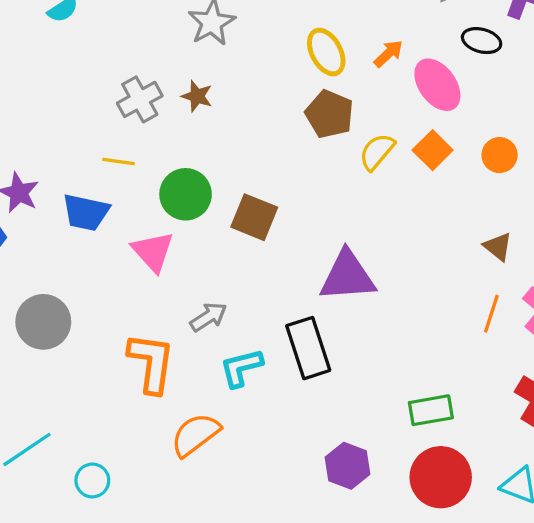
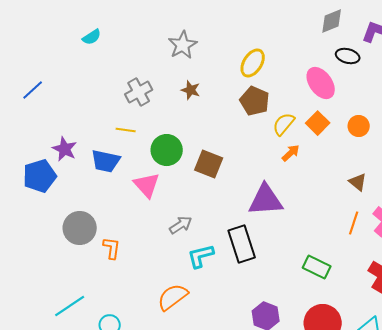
yellow ellipse: (326, 52) -> (253, 63), turned 60
orange arrow: (388, 54) -> (291, 153), moved
brown star: (197, 96) -> (191, 90), moved
orange L-shape: (151, 363) -> (112, 248), moved, size x0.6
green rectangle: (431, 410) -> (317, 267), moved, turned 36

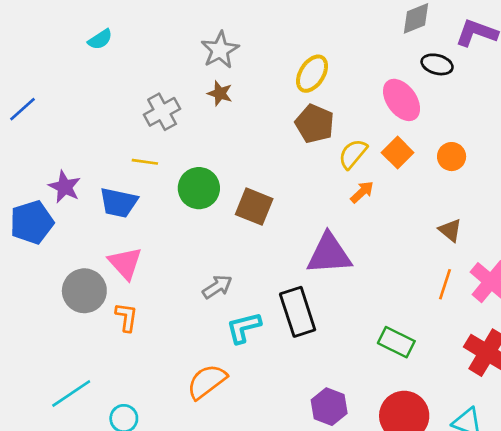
brown star: (191, 90) -> (220, 93), moved
pink triangle: (147, 185) -> (125, 263), moved

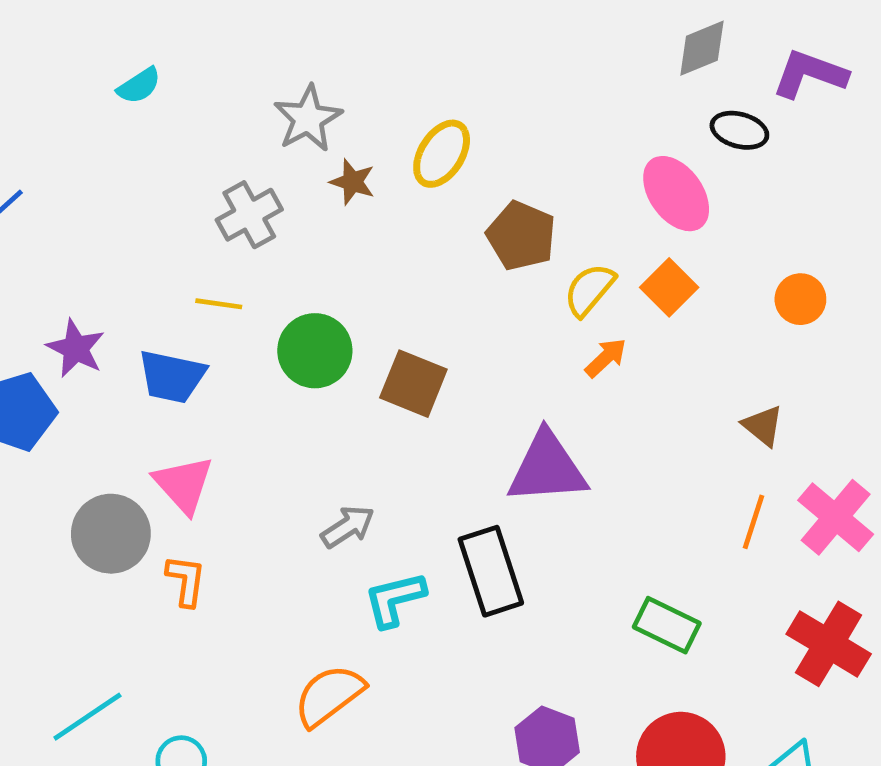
gray star: (220, 50) -> (308, 119), moved
yellow ellipse: (312, 74) -> (442, 154), moved
orange circle: (452, 157) -> (800, 299), moved

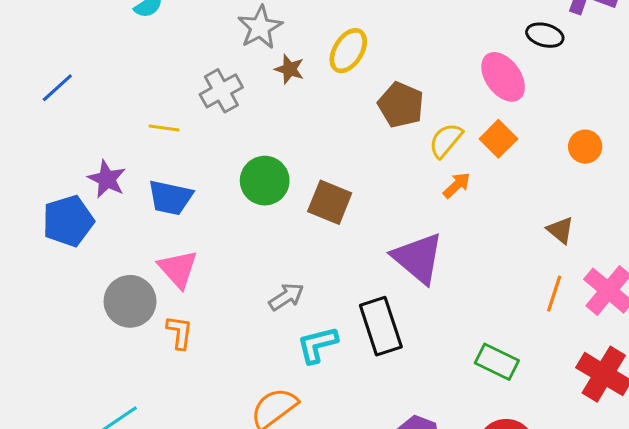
yellow line: (219, 304) -> (164, 128), moved
purple triangle: (547, 468) -> (418, 258), turned 44

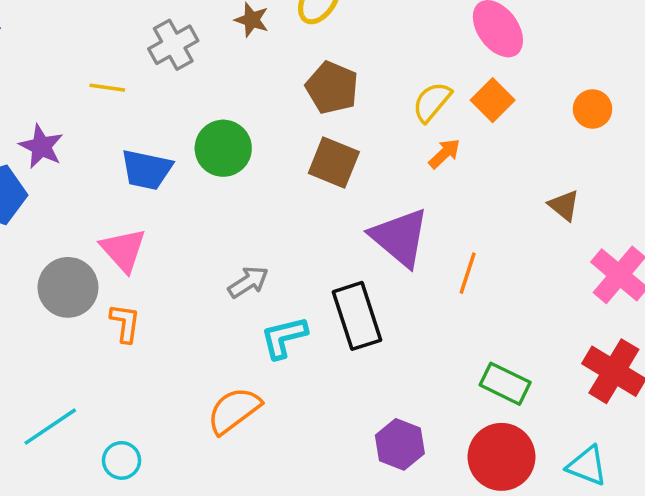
brown pentagon: (401, 105) -> (332, 88), moved
blue trapezoid: (170, 198) -> (146, 170), moved
brown square: (330, 202) -> (334, 163), moved
orange line: (554, 294) -> (468, 273), moved
green rectangle: (497, 362) -> (505, 384), moved

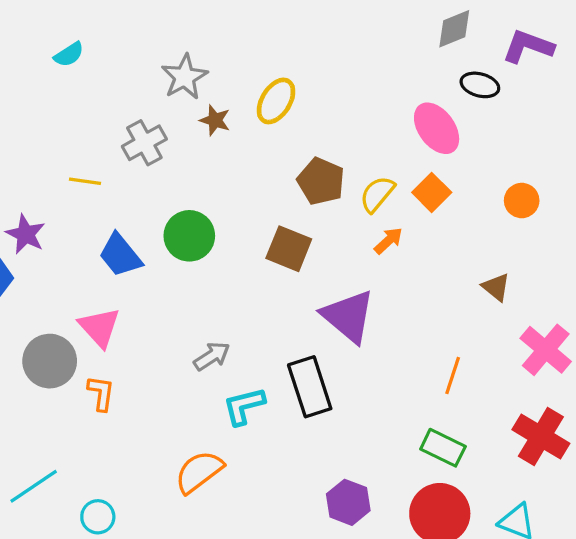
brown pentagon: (332, 88) -> (321, 181), moved
blue trapezoid: (146, 170) -> (120, 255), turned 39
orange line: (468, 273) -> (453, 376), moved

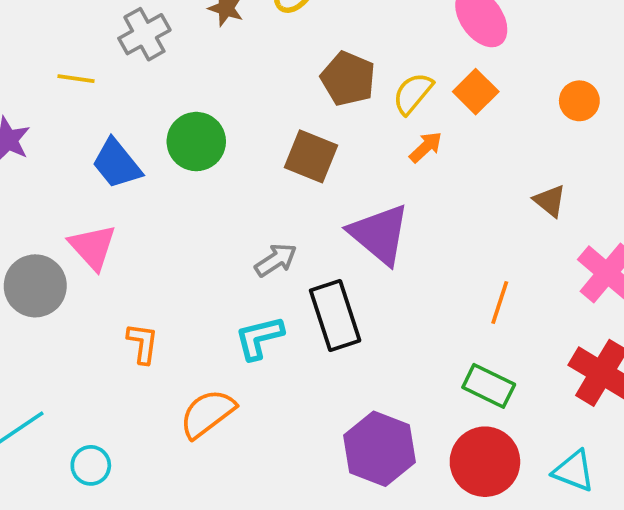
gray arrow: (212, 356) -> (276, 260), moved
orange L-shape: (101, 393) -> (143, 343), moved
purple hexagon: (348, 502) -> (379, 449), size x1.4

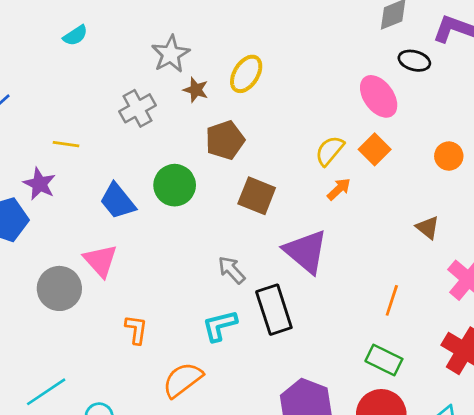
yellow line: (76, 79) -> (66, 144), moved
brown pentagon: (348, 79) -> (225, 140), moved, turned 30
gray arrow: (276, 260) -> (232, 270), turned -100

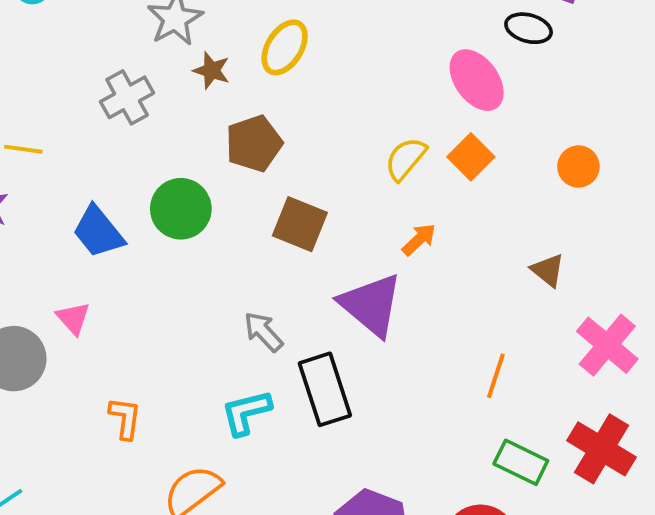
orange arrow: (339, 189) -> (419, 240), moved
pink triangle: (100, 261) -> (73, 318), size x0.7
green rectangle: (384, 360) -> (521, 462), moved

